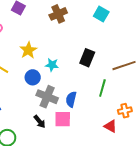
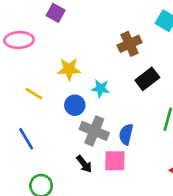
brown cross: (58, 14) -> (130, 44), moved
yellow star: (28, 50) -> (69, 69), turned 30
black rectangle: (87, 58) -> (147, 79), turned 30

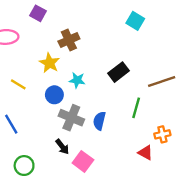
brown cross: (130, 44) -> (69, 40), moved
yellow star: (69, 69) -> (49, 63), turned 30
pink square: (115, 161) -> (83, 161), moved, turned 36

